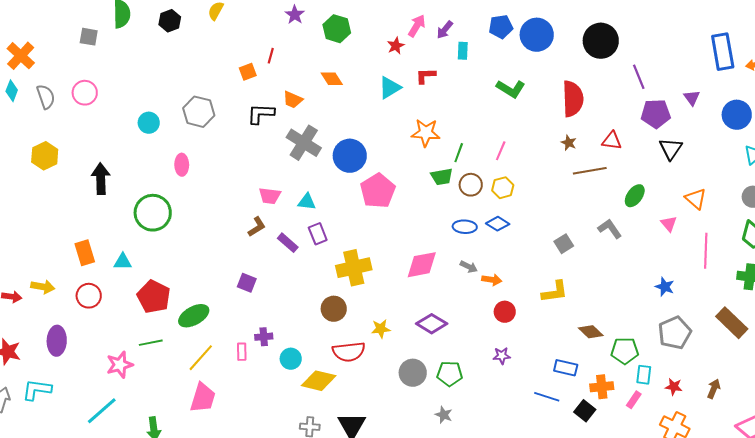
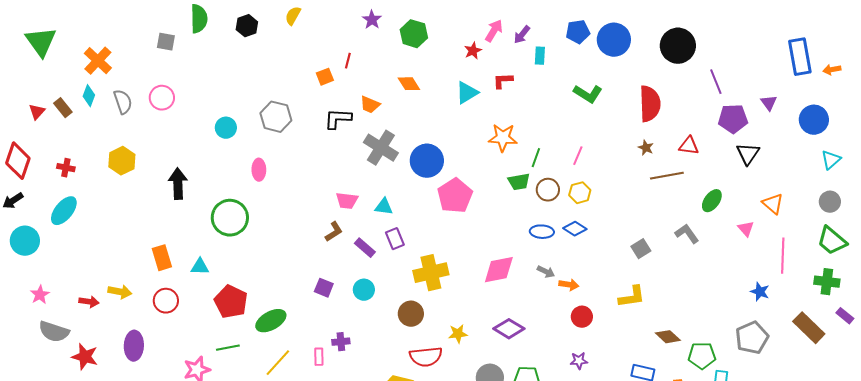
blue star: (665, 287) -> (760, 292), moved
cyan circle: (291, 359) -> (364, 290), moved

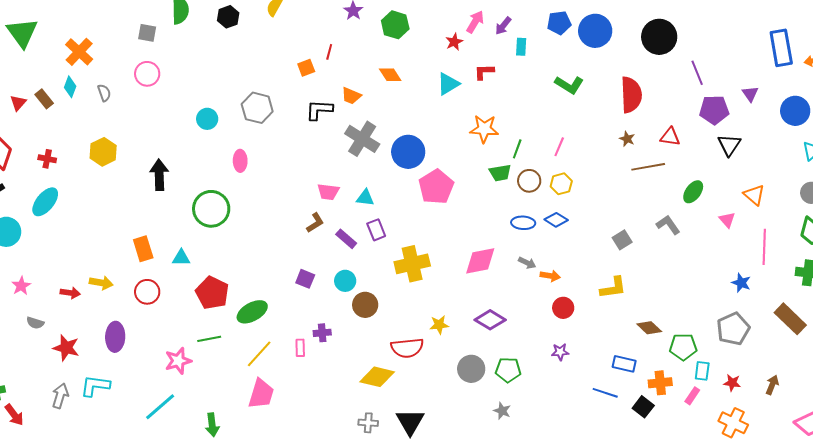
pink circle: (162, 98) -> (147, 74), moved
gray semicircle: (123, 102) -> (104, 93), size x0.7
brown circle: (411, 314) -> (365, 305), moved
gray semicircle: (54, 332) -> (35, 323), size x0.6

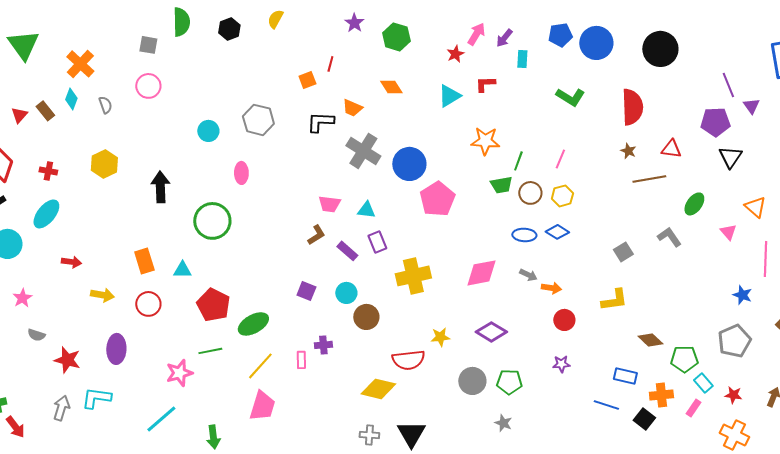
purple line: (697, 73) -> (728, 85), moved
red arrow: (70, 293) -> (71, 262), moved
cyan rectangle: (702, 371) -> (703, 383), turned -48

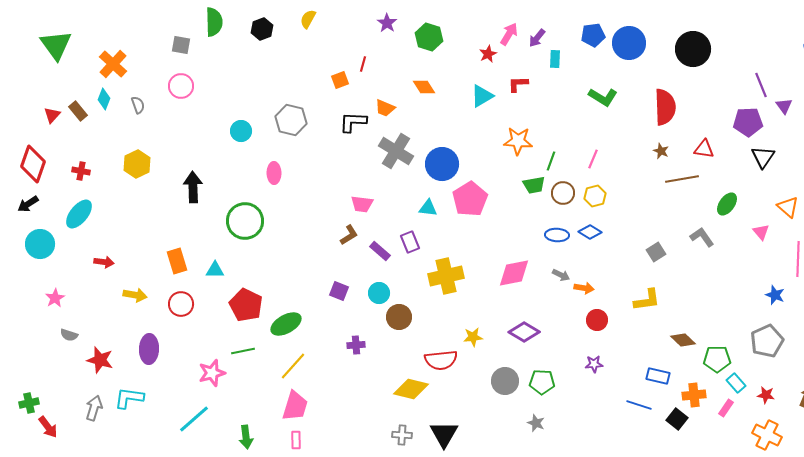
cyan triangle: (366, 210) -> (428, 208), moved
pink rectangle: (301, 360) -> (296, 440), moved

